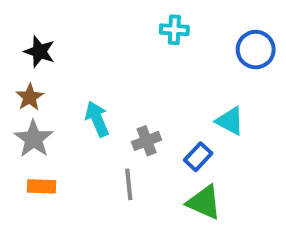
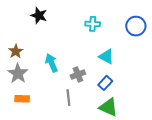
cyan cross: (174, 30) -> (93, 24), moved
black star: (40, 52) -> (39, 15), moved
cyan triangle: (230, 121) -> (106, 57), moved

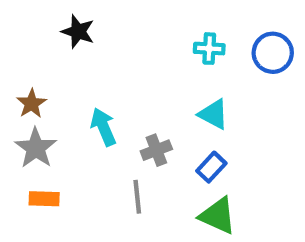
cyan cross: (93, 24) -> (209, 49), moved

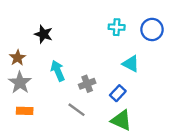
black star: (78, 32) -> (44, 34), moved
cyan triangle: (213, 114) -> (131, 64), moved
gray line: (137, 197) -> (77, 110), turned -48

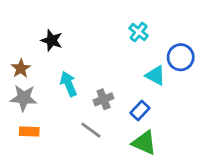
cyan cross: (117, 27) -> (139, 32), turned 35
blue circle: (152, 29) -> (181, 57), moved
gray star: (20, 83) -> (24, 98), turned -30

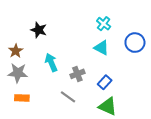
cyan triangle: (155, 75) -> (101, 48), moved

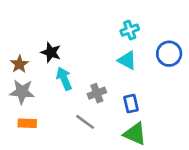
cyan cross: (104, 24) -> (130, 30), turned 32
black star: (39, 30) -> (51, 52), moved
blue rectangle: (105, 82) -> (131, 104), turned -56

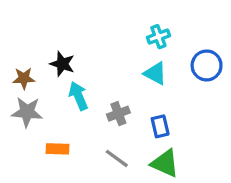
brown star: (19, 64) -> (24, 78), turned 30
gray line: (85, 122) -> (117, 158), moved
orange rectangle: (27, 123) -> (57, 149), moved

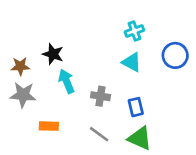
gray cross: (118, 114) -> (100, 96), turned 30

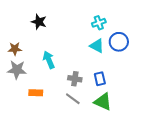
black star: (53, 54) -> (39, 22), moved
blue circle: (175, 55) -> (119, 42), moved
gray cross: (100, 96) -> (75, 79), moved

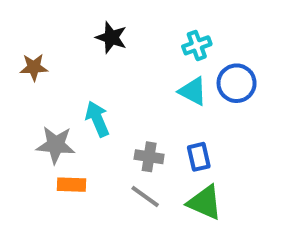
black star: (39, 22) -> (111, 37), moved
brown star: (15, 49) -> (34, 67), moved
gray star: (17, 70) -> (56, 145), moved

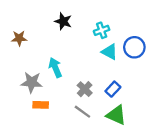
cyan cross: (197, 45) -> (102, 30), moved
gray cross: (149, 157) -> (85, 89), turned 35
blue rectangle: (199, 157) -> (113, 89), turned 56

